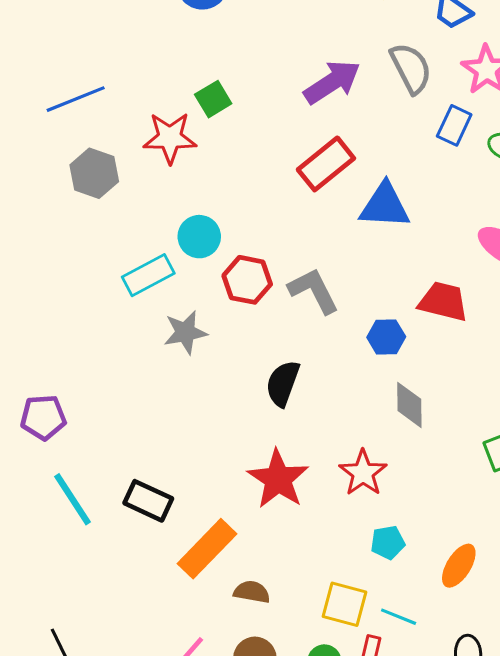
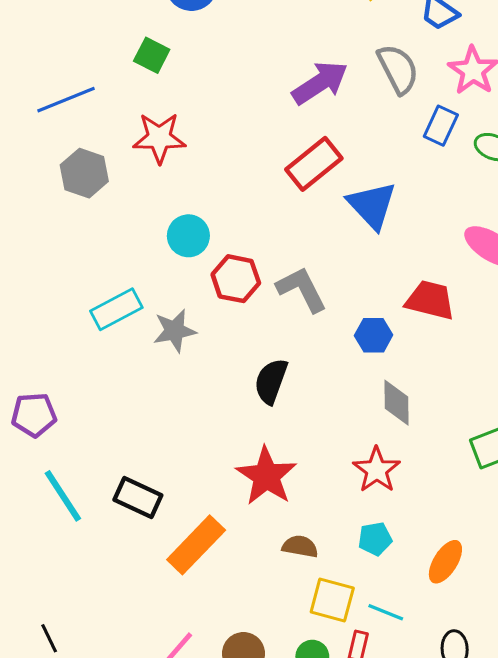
green square: (213, 99) -> (152, 55), moved, turned -32
blue triangle: (385, 206) -> (372, 205), turned 44
cyan rectangle: (148, 275) -> (116, 309), moved
red star: (363, 473) -> (377, 470), moved
brown semicircle: (252, 592) -> (300, 546), moved

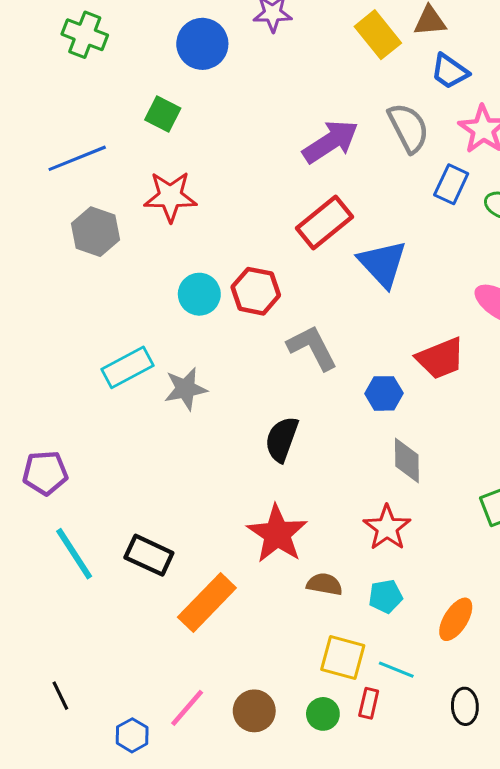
red hexagon: (236, 279) -> (256, 291), moved
red trapezoid: (430, 300) -> (440, 358), turned 144
brown semicircle: (300, 546) -> (324, 584), moved

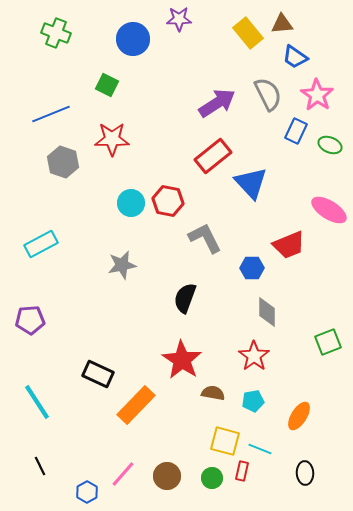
cyan rectangle: (128, 367) -> (41, 244), moved
cyan line: (74, 554) -> (37, 402), moved

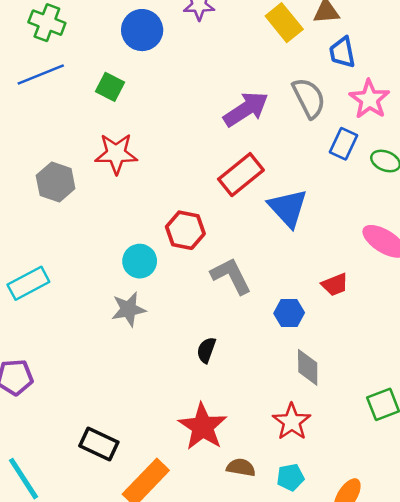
blue trapezoid: (295, 57) -> (342, 52), turned 44
blue line: (51, 114) -> (41, 75), moved
cyan circle: (131, 203) -> (140, 261), moved
red trapezoid: (289, 245) -> (335, 285), size x0.7
black semicircle: (185, 298) -> (206, 350), size x0.7

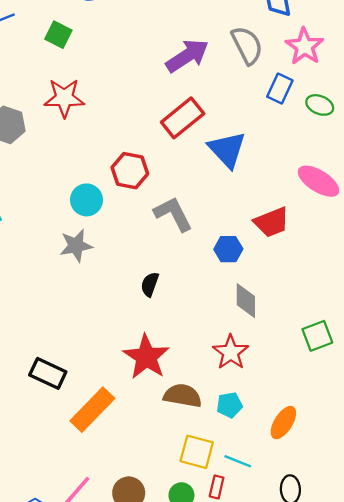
red trapezoid: (335, 285) -> (272, 222), size x1.4
brown semicircle: (241, 467) -> (183, 396), size x1.4

